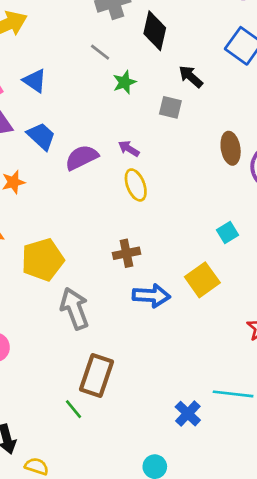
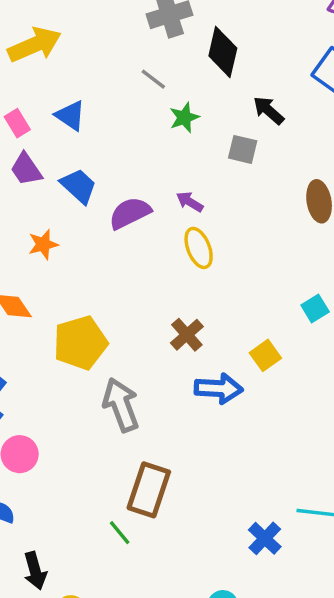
brown cross: (126, 253) -> (187, 335), turned -30
yellow square: (202, 280) -> (265, 355), moved, size x0.7

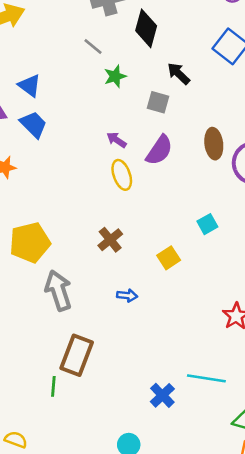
blue triangle: (70, 116) -> (30, 86), moved
purple semicircle: (130, 213) -> (159, 150), moved, turned 148
blue arrow: (219, 389) -> (127, 295), moved, size x0.6
green line: (120, 533) -> (53, 386), turned 42

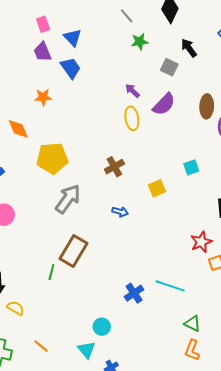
gray arrow: (58, 290) -> (68, 199), turned 44

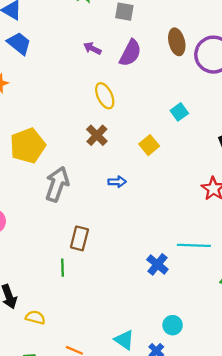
yellow ellipse: (132, 118) -> (105, 96), moved
brown rectangle: (73, 251) -> (79, 238), size x0.7
cyan circle: (102, 327) -> (173, 325), moved

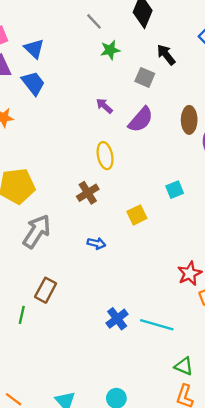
blue cross: (157, 264) -> (117, 319), moved

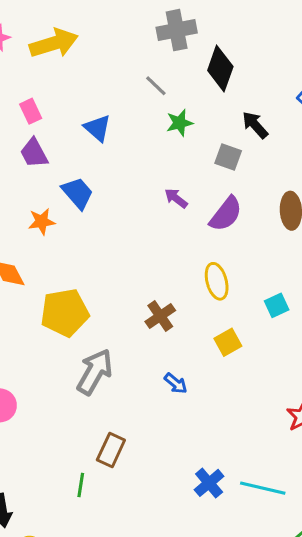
blue triangle: (34, 49) -> (97, 128), moved
blue trapezoid: (33, 83) -> (78, 193), moved
yellow ellipse: (105, 156) -> (217, 281), moved
blue arrow: (96, 243) -> (176, 383), turned 30

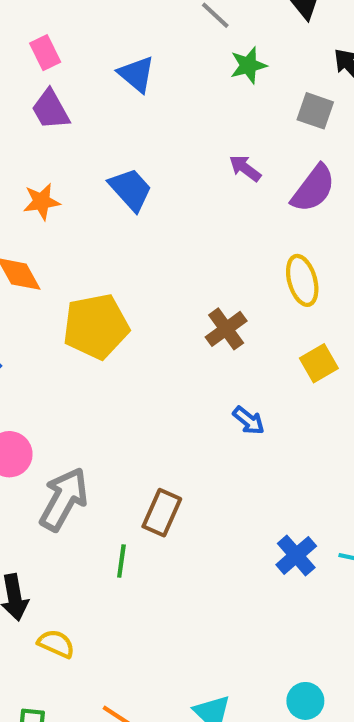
blue trapezoid: (78, 193) -> (130, 189), moved
orange star: (42, 221) -> (42, 202), moved
gray arrow: (95, 372) -> (64, 499), moved

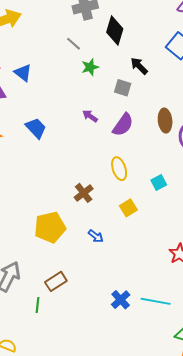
blue triangle: (136, 74) -> (23, 73), moved
yellow pentagon: (96, 326) -> (50, 227), moved
brown rectangle: (162, 513) -> (56, 281), turned 35

